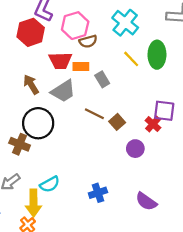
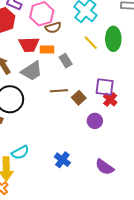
purple square: (164, 111) -> (105, 87), moved
brown line: (94, 114) -> (59, 91), turned -30
blue cross: (98, 193) -> (62, 160), turned -35

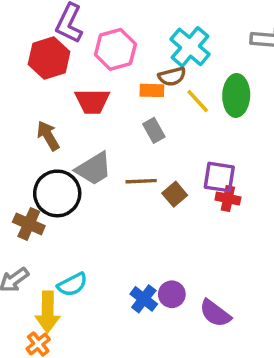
brown semicircle: (53, 28) -> (172, 76), moved
orange rectangle: (47, 50) -> (152, 90), moved
gray trapezoid: (32, 71) -> (94, 169), moved
red cross: (110, 99) -> (228, 199), turned -32
purple circle: (95, 121) -> (172, 294), moved

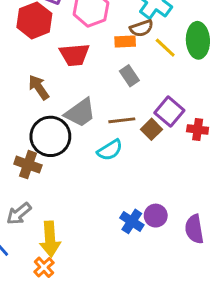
purple square: (219, 177) -> (169, 112), moved, turned 36
cyan semicircle: (72, 285) -> (110, 150), moved
purple semicircle: (215, 313) -> (194, 229), turned 48

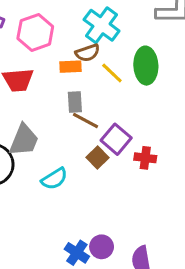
gray rectangle: (129, 76) -> (75, 102), turned 30
gray trapezoid: (80, 113) -> (24, 140), turned -32
brown line: (122, 120) -> (85, 121), moved, turned 35

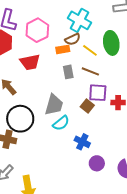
brown line: (85, 121) -> (90, 71), moved
purple square: (116, 139) -> (98, 93), turned -30
gray trapezoid: (24, 140) -> (54, 105), moved
blue cross: (77, 253) -> (82, 142), moved

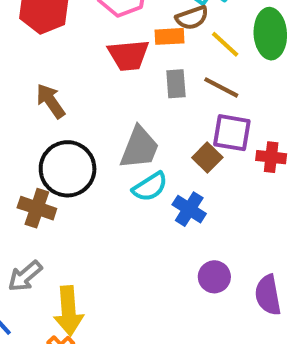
red trapezoid: (30, 62) -> (128, 55), moved
blue cross: (82, 142) -> (189, 209), moved

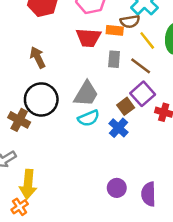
purple square: (232, 133) -> (143, 94), turned 30
blue cross: (189, 209) -> (119, 128), moved
purple circle: (214, 277) -> (117, 188), moved

